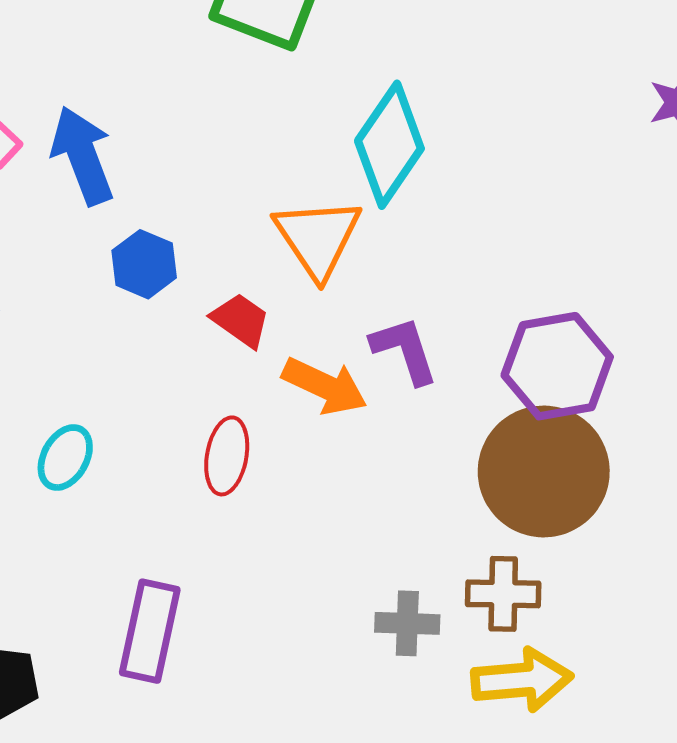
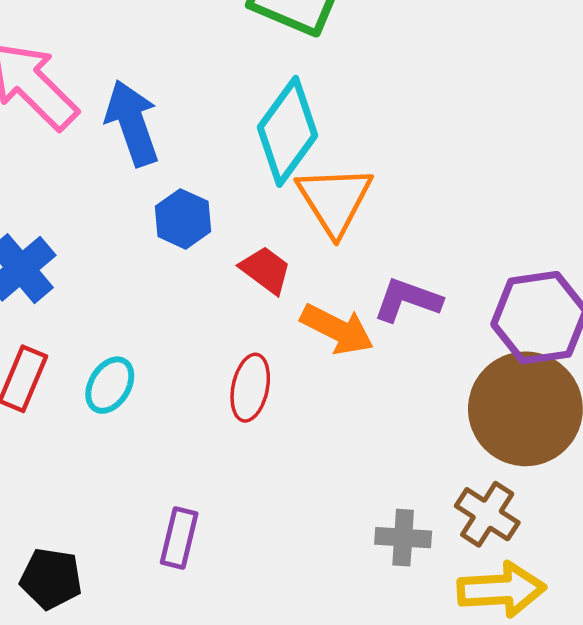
cyan diamond: (389, 145) -> (288, 131), moved
purple L-shape: (405, 350) -> (407, 300), turned -54
brown cross: (503, 594) -> (487, 514), turned 30
purple rectangle: (150, 631) -> (179, 538), size x0.7

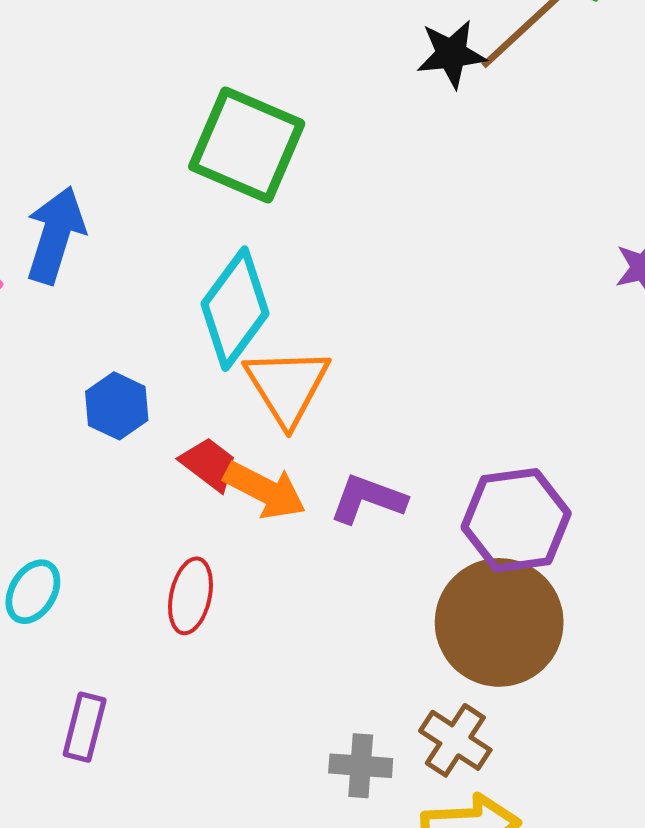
blue arrow: (132, 123) -> (55, 235), moved, turned 36
orange arrow: (337, 329) -> (265, 490), moved
purple rectangle: (179, 538) -> (85, 727), moved

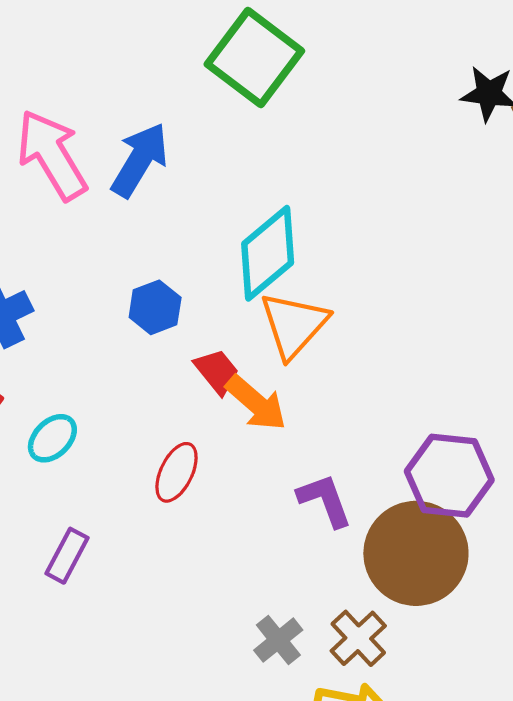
green square: (247, 145) -> (254, 58), moved
purple L-shape: (368, 499) -> (325, 500), moved, turned 36
gray cross: (361, 766) -> (278, 640), turned 33

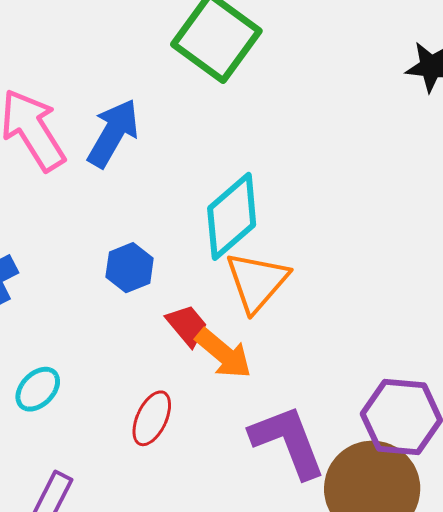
purple L-shape: (325, 500) -> (288, 441), size x1.5

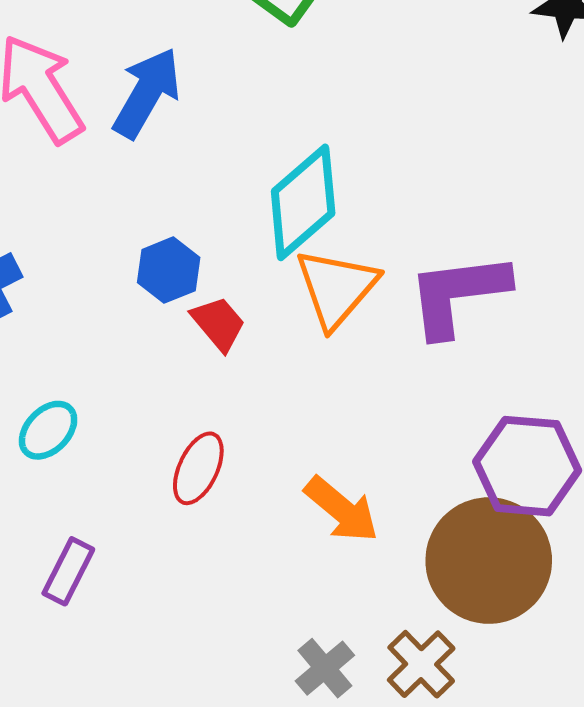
red trapezoid: (187, 325) -> (218, 324), moved
orange arrow: (223, 354) -> (342, 510), moved
purple L-shape: (288, 441) -> (458, 294), moved, turned -76

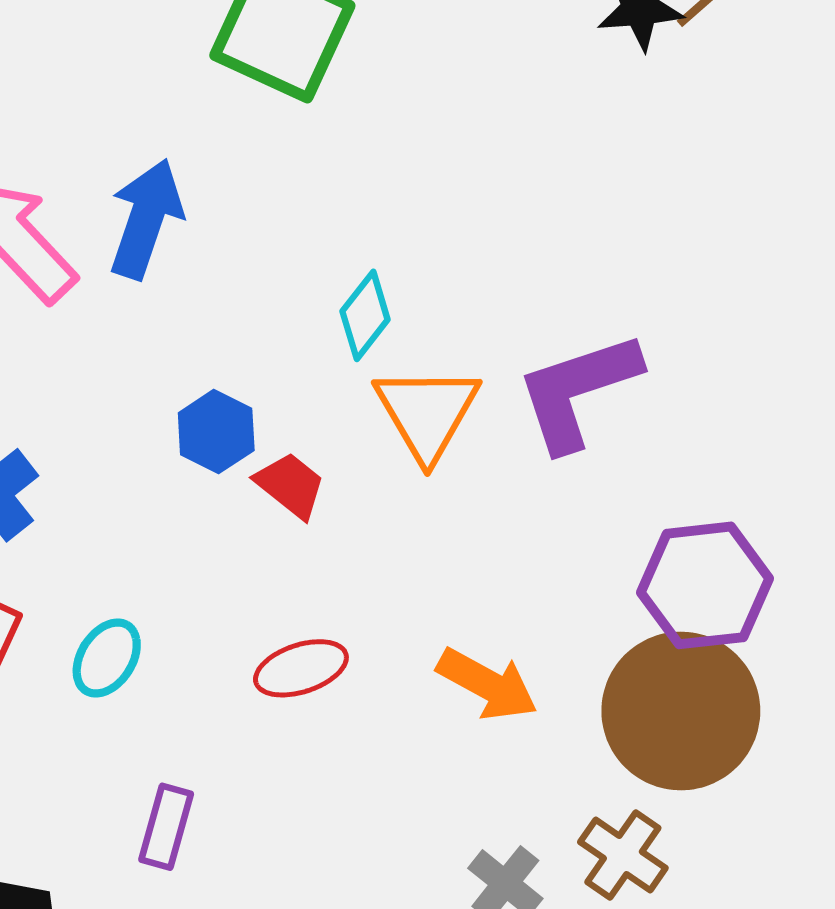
cyan diamond: (303, 202) -> (365, 315), size x0.6
red ellipse: (198, 468) -> (301, 668), turned 58

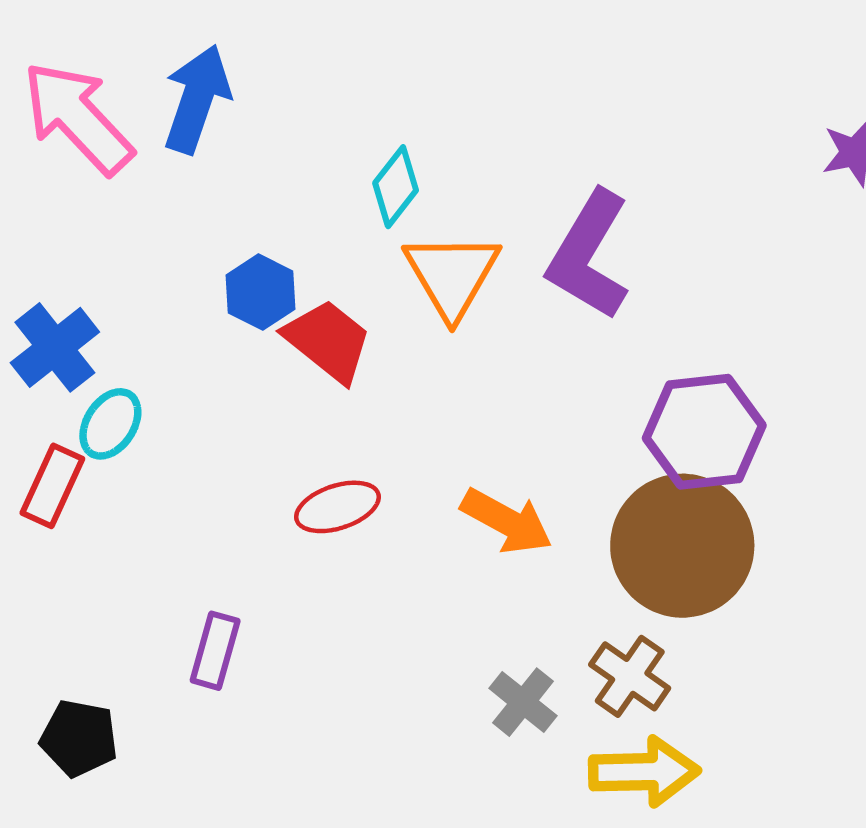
purple L-shape: (578, 391) -> (589, 255), turned -41
red trapezoid: (290, 485) -> (328, 341), size x1.4
cyan ellipse: (107, 658) -> (110, 424), moved

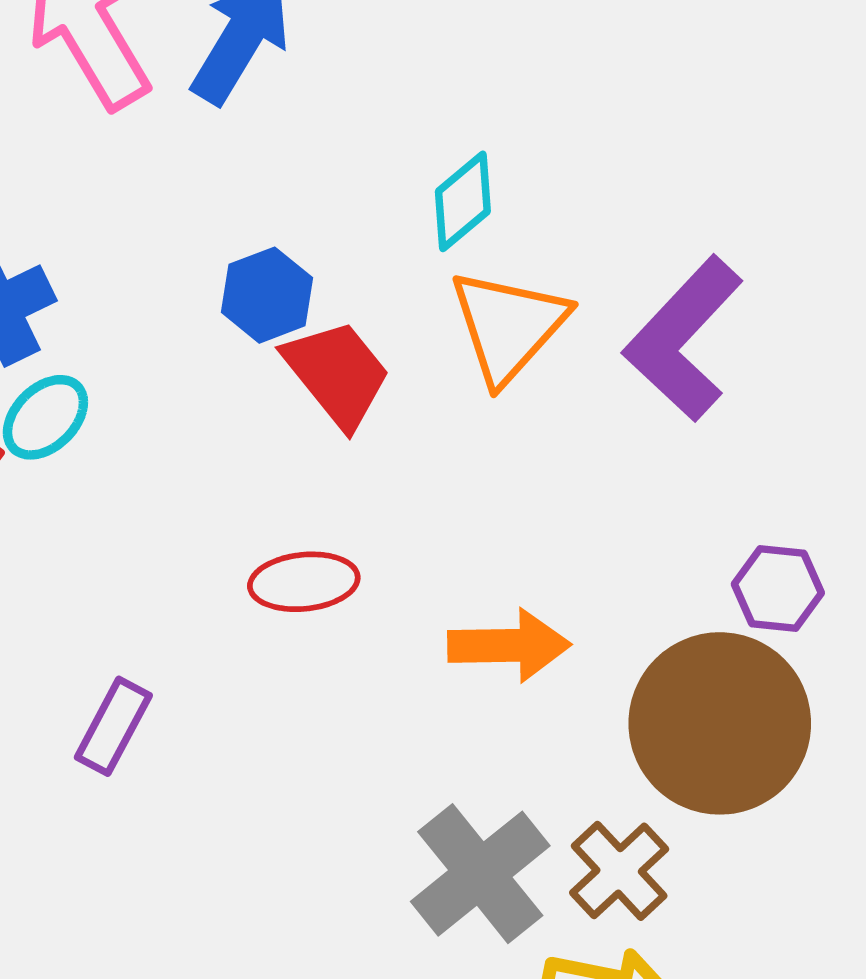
purple hexagon: (704, 432) -> (778, 588), size x0.6
orange arrow: (507, 521) -> (509, 645), turned -42
gray cross: (523, 702) -> (480, 874), size x1.6

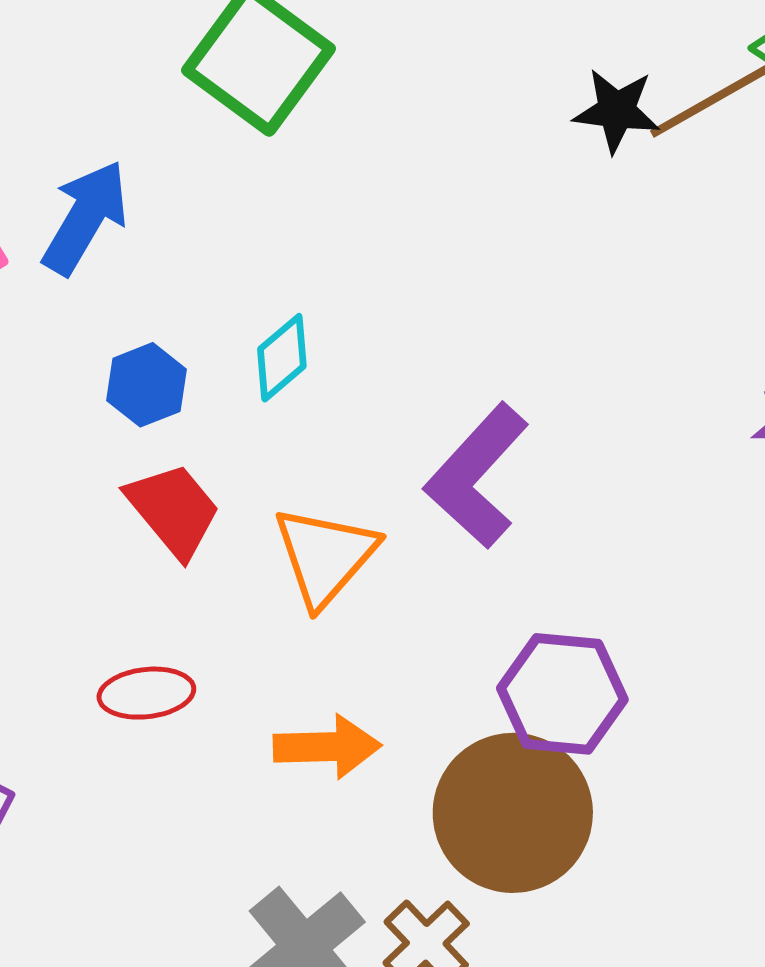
blue hexagon: (267, 295) -> (146, 385), moved
orange triangle: (508, 326) -> (325, 556), moved
purple hexagon: (778, 588) -> (562, 694), size x1.6

